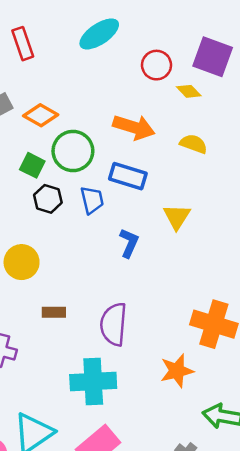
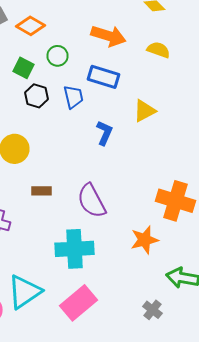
green circle: (73, 151) -> (58, 56), size x0.6
yellow triangle: (177, 217) -> (144, 111), turned 30
purple semicircle: (114, 324) -> (92, 201), turned -33

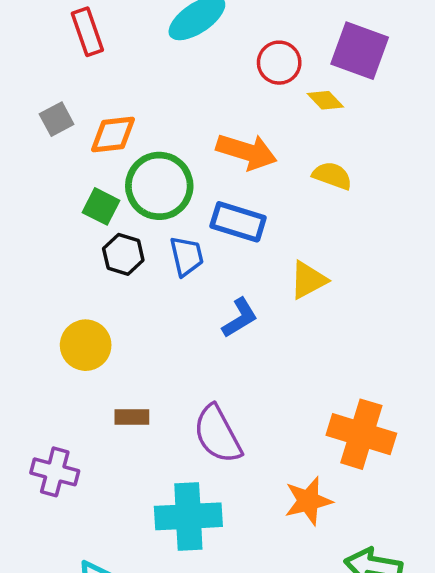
orange diamond: (30, 26) -> (113, 135), turned -36
green circle: (58, 56) -> (159, 186), size x1.8
blue L-shape: (104, 133) -> (240, 318), turned 35

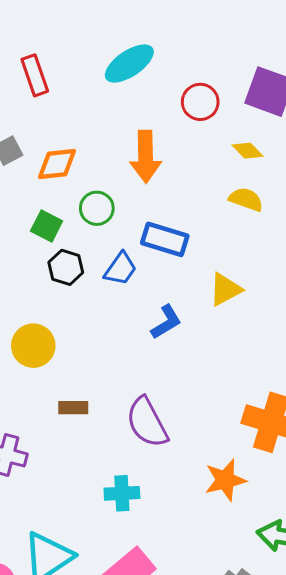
yellow diamond: (325, 100) -> (247, 151), moved
orange arrow: (247, 152) -> (146, 157), moved, turned 72
green circle: (159, 186) -> (97, 208), size x0.6
blue trapezoid: (187, 256) -> (120, 269), turned 48
cyan cross: (188, 516) -> (122, 493), size x0.6

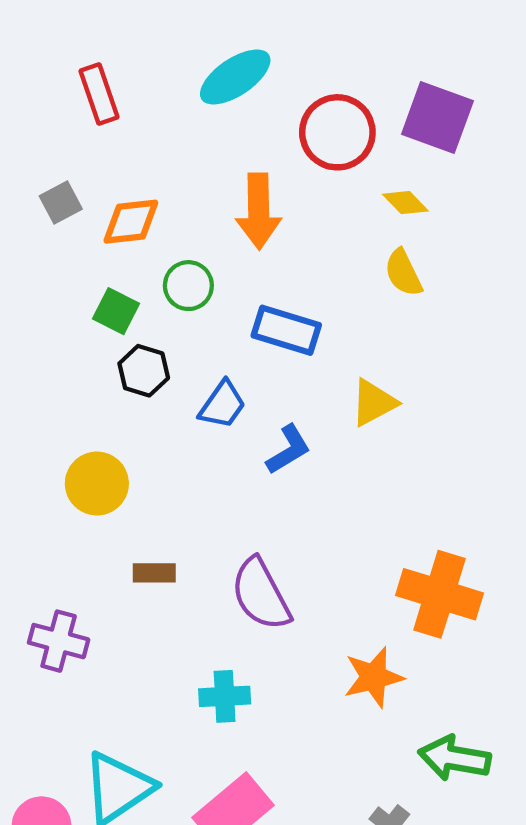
red circle: (200, 102) -> (337, 132), size x1.4
yellow semicircle: (246, 199) -> (403, 273), turned -136
blue trapezoid: (120, 269) -> (222, 405), moved

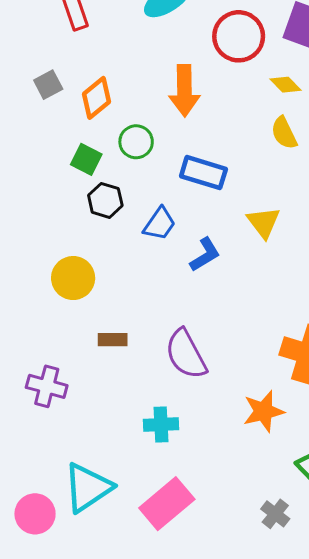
orange diamond: (131, 222) -> (97, 98), turned -33
yellow triangle: (374, 403) -> (264, 222), turned -39

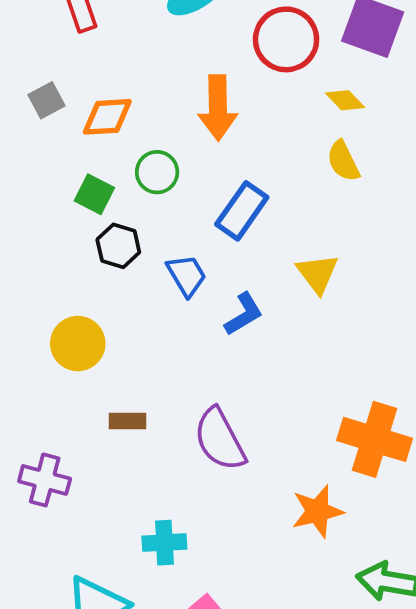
orange diamond: (97, 98) -> (107, 117), turned 36
blue rectangle: (203, 173) -> (242, 211), turned -72
blue trapezoid: (160, 224) -> (187, 275), turned -66
cyan cross: (161, 425) -> (164, 543), moved

